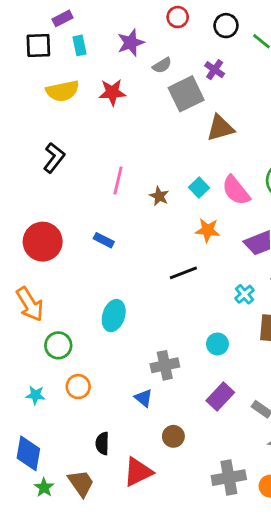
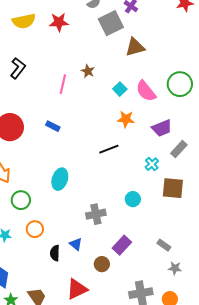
brown star: (159, 196) -> (88, 71), moved
purple rectangle: (220, 397) -> (122, 245), moved
blue triangle: (144, 398) -> (76, 244), moved
black semicircle: (102, 443) -> (55, 253), moved

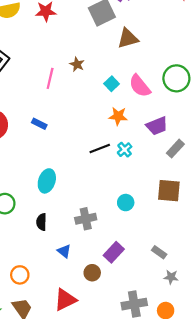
cyan cross: (152, 164) -> (125, 150), moved
orange circle: (35, 229) -> (20, 275), moved
black semicircle: (55, 253) -> (41, 222), moved

